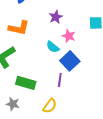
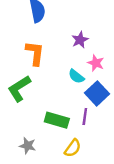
orange L-shape: (19, 28) -> (35, 53), turned -95
green rectangle: (26, 83) -> (57, 120), moved

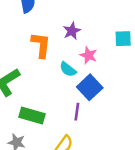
orange L-shape: (35, 53) -> (41, 45), moved
green rectangle: (57, 120) -> (32, 115), moved

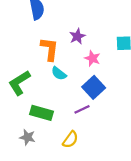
cyan semicircle: (68, 69) -> (59, 73), moved
purple line: (77, 112) -> (82, 109), turned 56

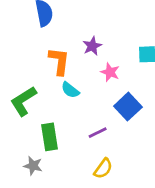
blue square: (94, 87) -> (128, 107), moved
green rectangle: (41, 113) -> (50, 137), turned 65
yellow semicircle: (70, 140) -> (103, 168), moved

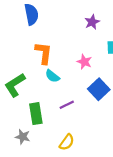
purple star: (92, 46) -> (92, 22), moved
purple line: (98, 133) -> (67, 105), moved
yellow semicircle: (103, 168) -> (67, 142), moved

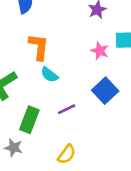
pink star: (84, 62) -> (100, 51), moved
green rectangle: (36, 114) -> (29, 120), turned 30

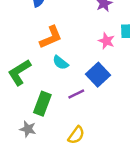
orange L-shape: (39, 47) -> (51, 37), turned 60
blue square: (105, 91) -> (98, 75), moved

